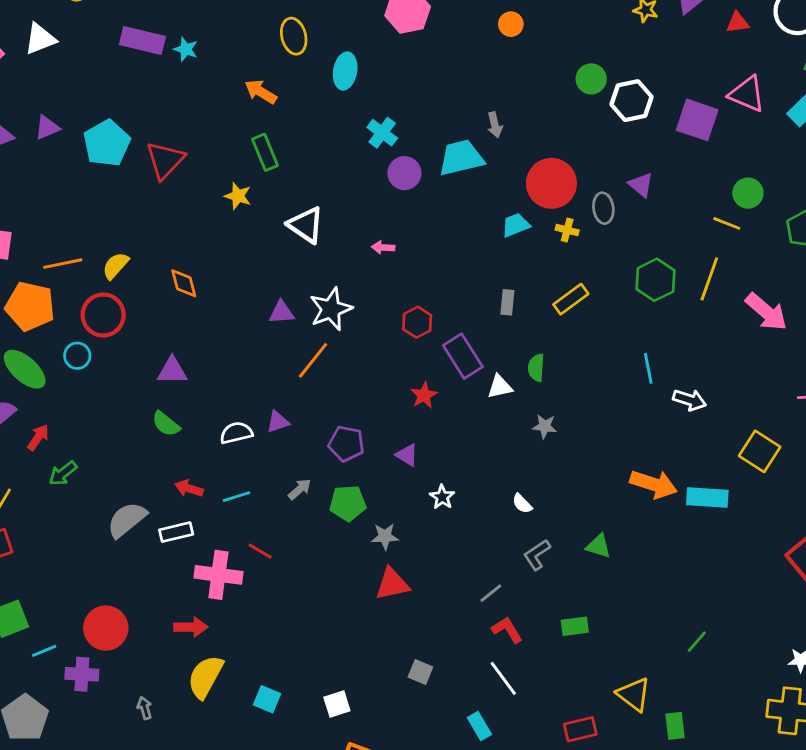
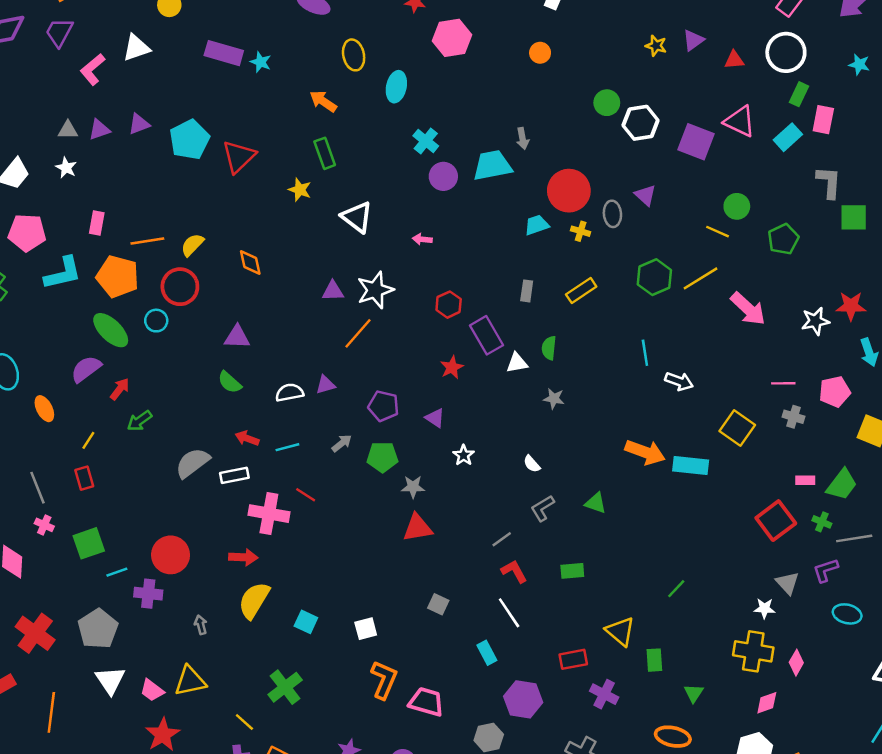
yellow line: (709, 279) -> (701, 278), turned 36

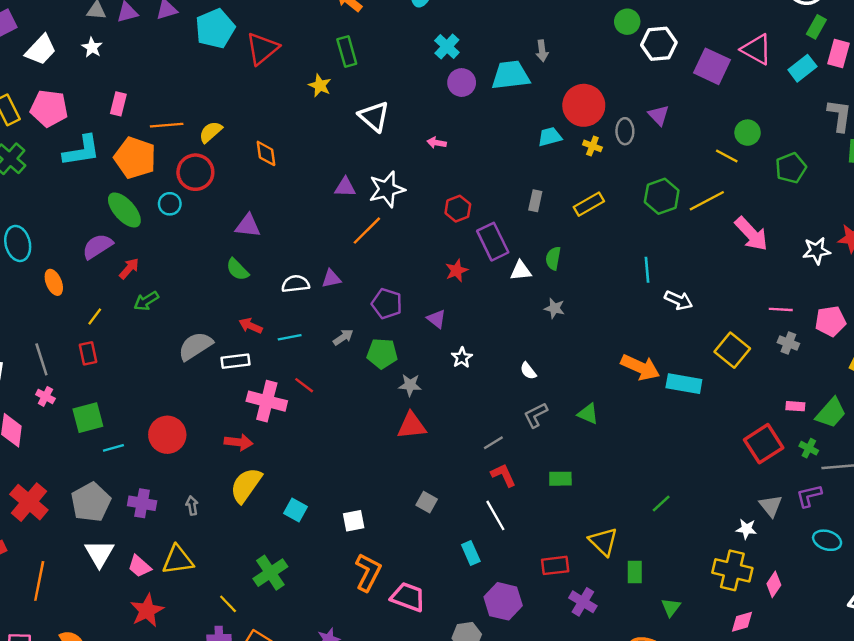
purple cross: (148, 594) -> (142, 503), moved

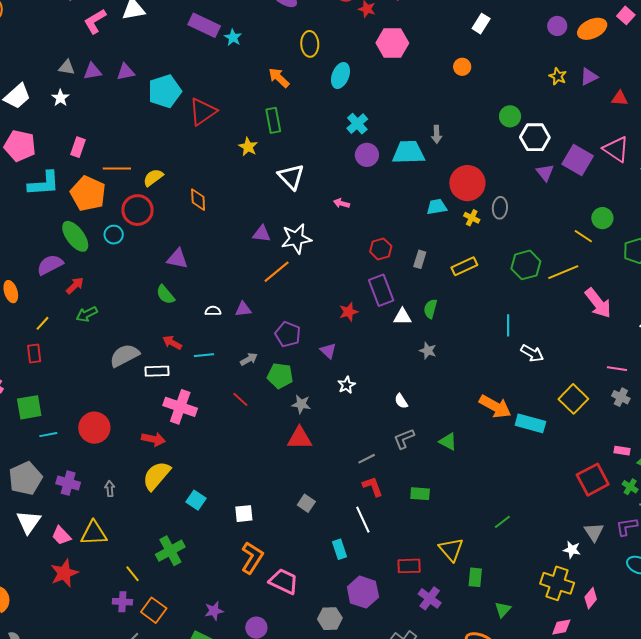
purple triangle: (659, 115) -> (545, 173), moved
red hexagon: (458, 209) -> (381, 249), moved
white semicircle: (295, 284) -> (213, 311), size x0.7
red line: (304, 385) -> (240, 399), moved

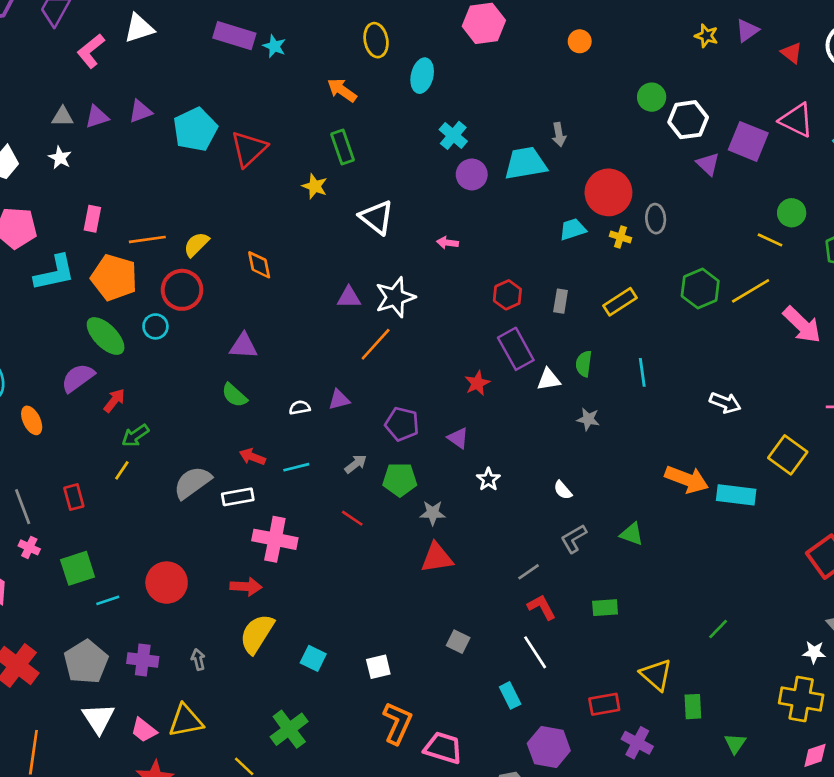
red triangle: (620, 98) -> (792, 53), turned 42
yellow line: (42, 323) -> (122, 470), moved
cyan line: (508, 325) -> (642, 372), moved

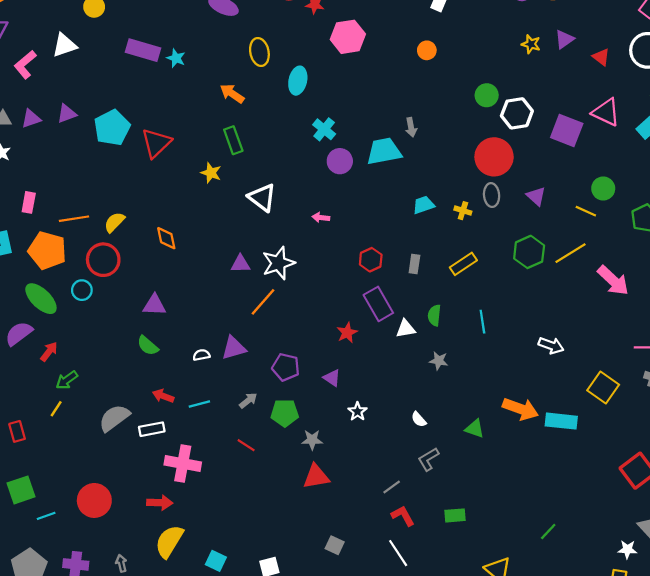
purple triangle: (708, 164) -> (536, 196), moved
red circle: (608, 192) -> (494, 157), moved
purple triangle: (339, 400) -> (234, 348), size x1.4
green triangle: (632, 534) -> (475, 429), moved

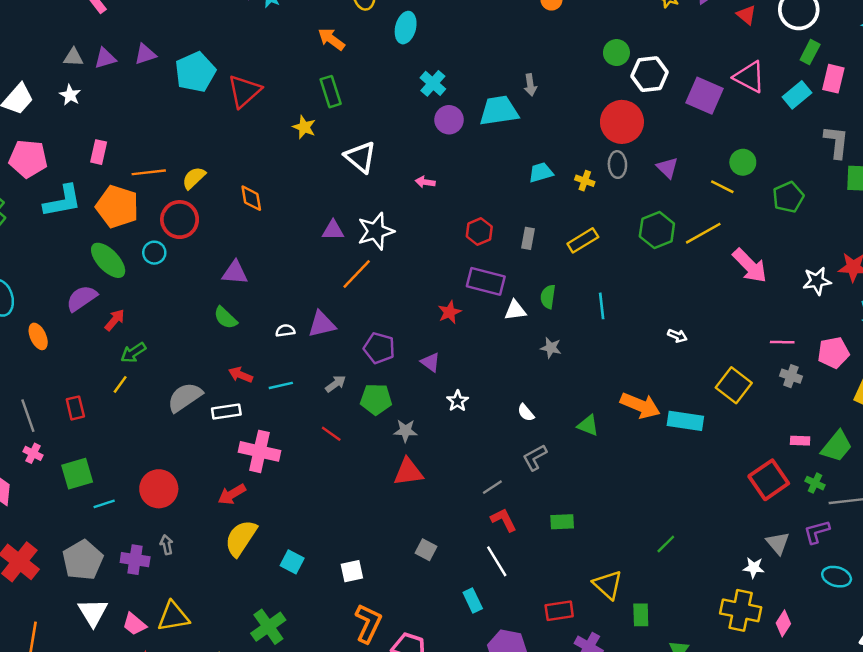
purple rectangle: (378, 304) -> (486, 281), turned -48
white arrow: (551, 345) -> (677, 336), size x0.7
red arrow: (160, 503) -> (232, 494), turned 145
gray arrow: (121, 563) -> (167, 545), moved

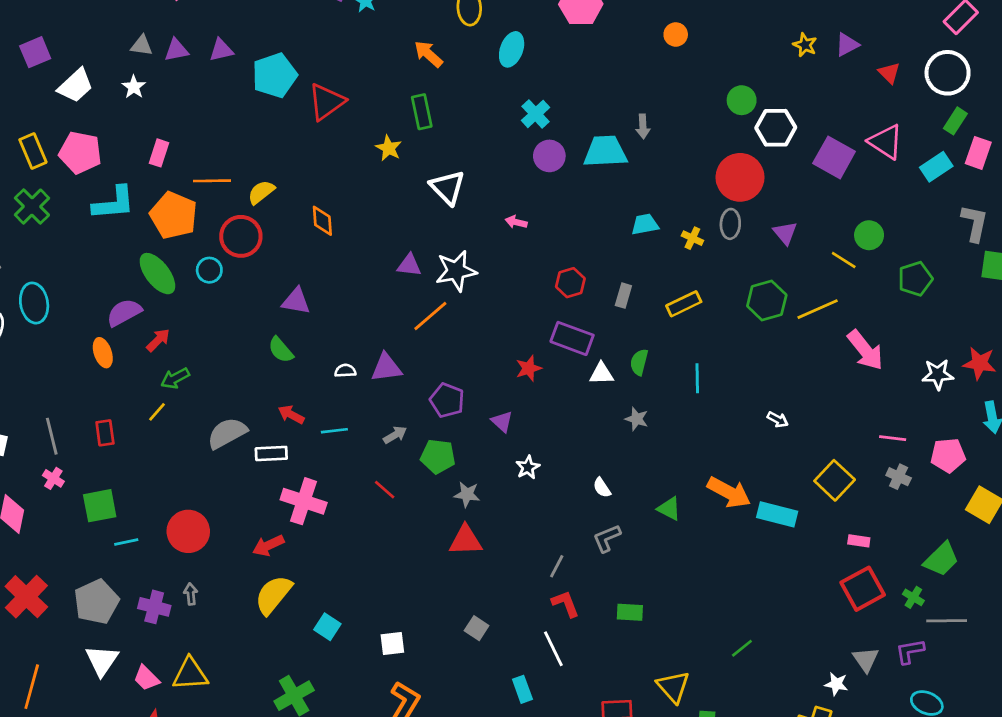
orange ellipse: (38, 336) -> (103, 353), moved
pink rectangle: (800, 441) -> (859, 541), moved
gray line: (492, 487) -> (557, 566), turned -35

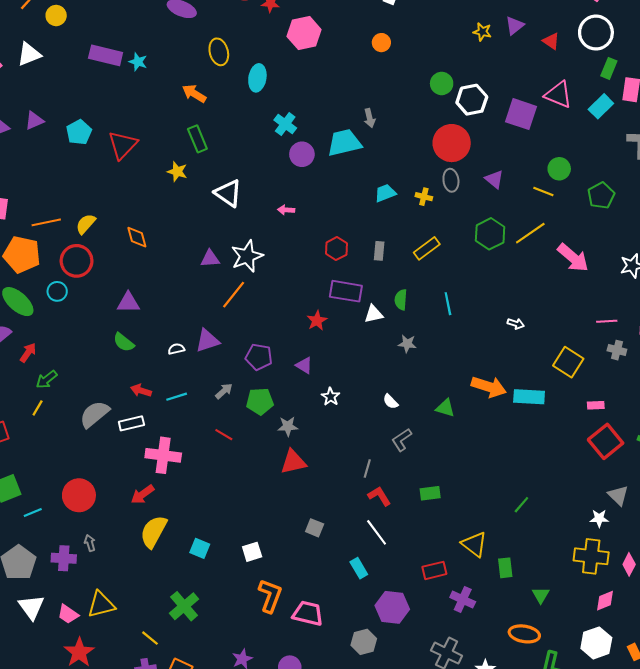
cyan pentagon: (275, 75) -> (79, 132), size x0.7

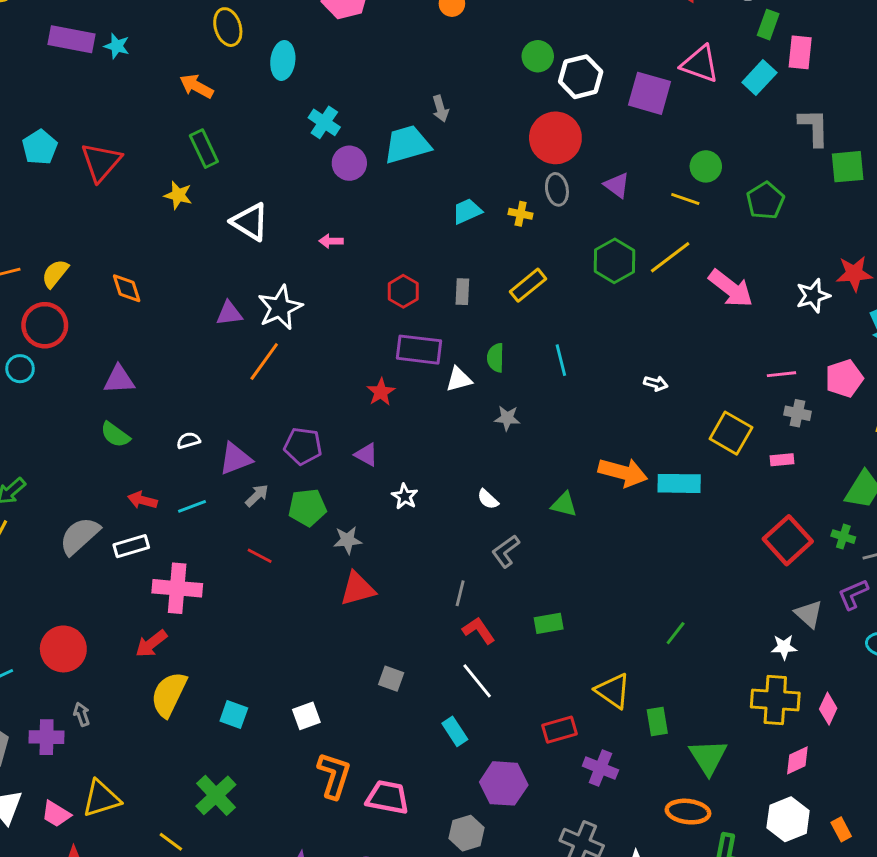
purple triangle: (207, 341) -> (235, 459), moved
pink rectangle: (596, 405) -> (782, 460), moved
green triangle: (541, 595) -> (708, 757), size x1.6

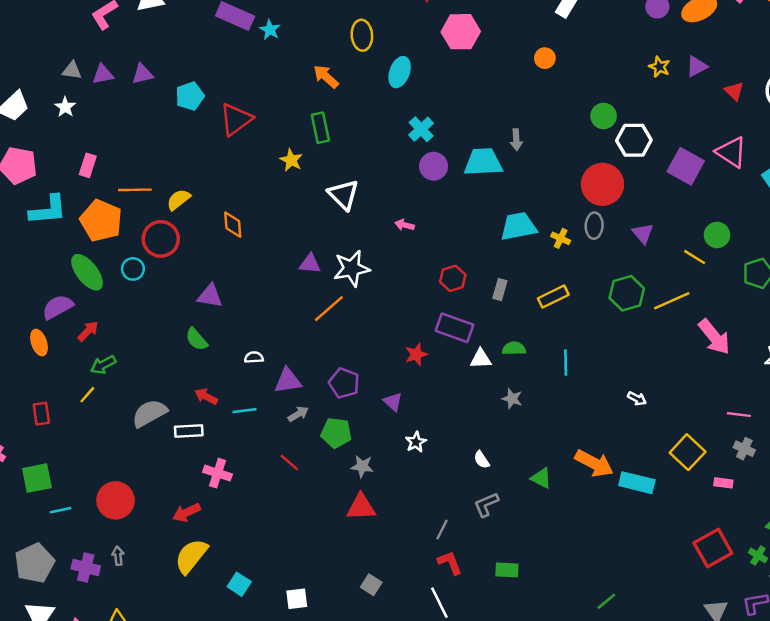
cyan trapezoid: (467, 211) -> (518, 226), size x1.5
green semicircle: (496, 358) -> (514, 348), turned 75
pink cross: (177, 588) -> (218, 473), size x0.7

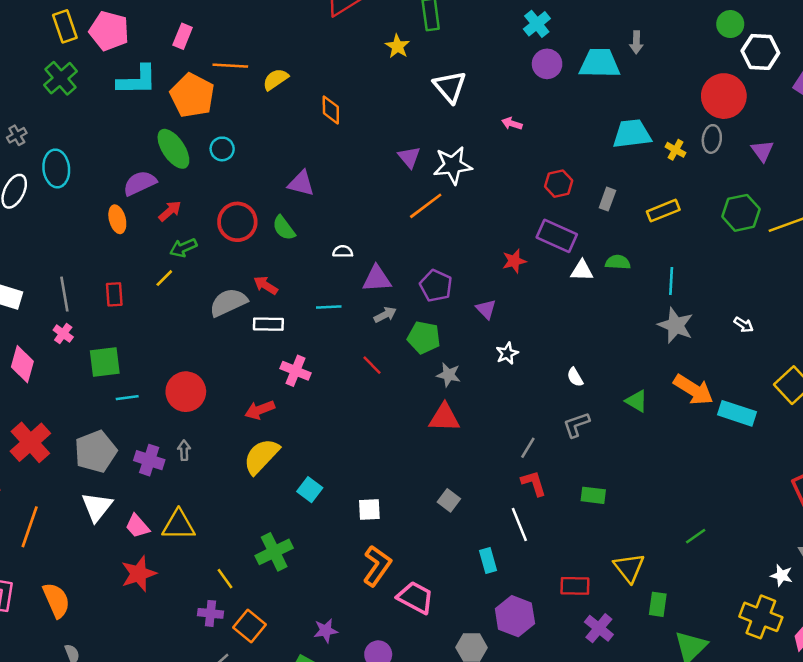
red circle: (161, 239) -> (237, 222), moved
purple triangle: (310, 264) -> (409, 157), turned 40
red arrow: (206, 396) -> (266, 285), moved
gray star: (512, 399) -> (676, 325), moved, size x1.6

